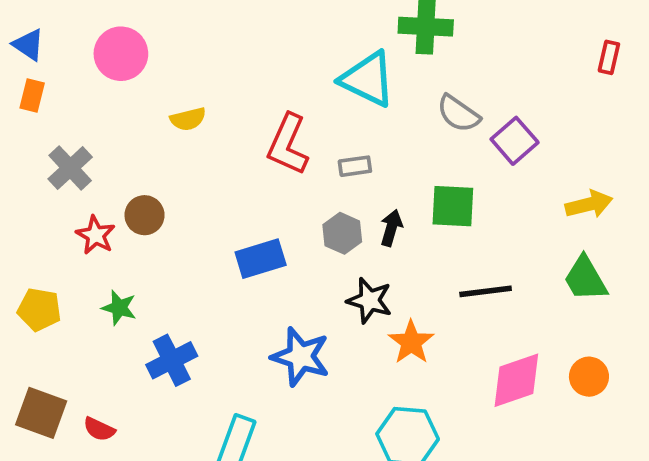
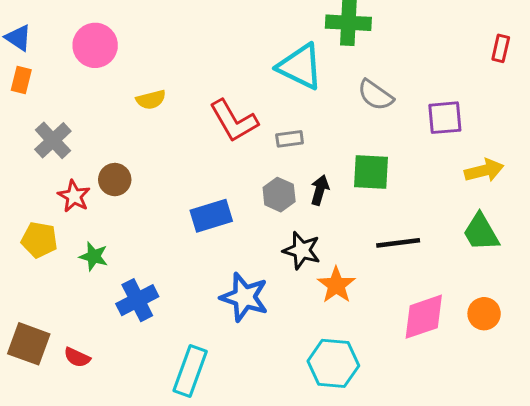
purple square: (515, 141) -> (445, 118), moved, turned 36
red L-shape: (288, 144) -> (234, 121), turned -54
yellow pentagon: (39, 309) -> (39, 240), moved

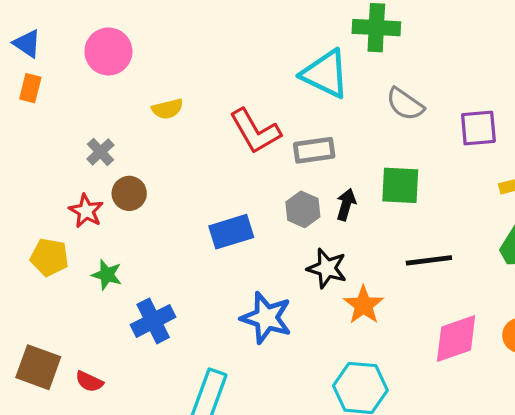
gray rectangle: (290, 139) -> (314, 150), size x1.4
gray cross: (53, 140) -> (100, 152), moved, size x0.7

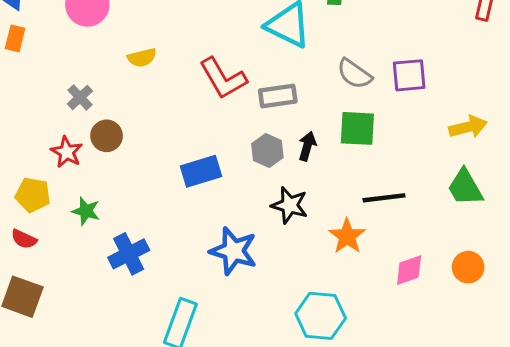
gray semicircle: (405, 104) -> (354, 74), moved
purple square: (478, 128) -> (409, 75), moved
orange star: (364, 305) -> (347, 236), moved
pink diamond: (456, 339) -> (409, 270), size x0.7
red semicircle: (89, 382) -> (24, 239), moved

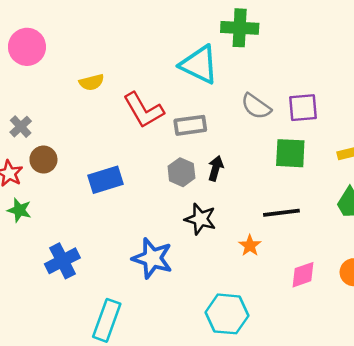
yellow semicircle: (142, 58) -> (92, 82), moved
green square: (357, 128) -> (290, 153), moved
blue rectangle: (201, 171) -> (105, 180), moved
green star: (86, 211) -> (19, 210), moved
orange star: (347, 236) -> (250, 246), size x0.7

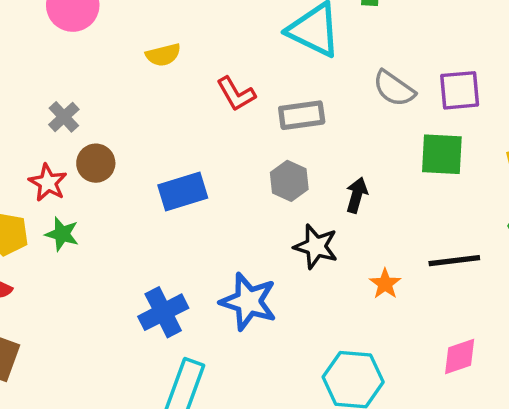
red L-shape: (143, 110) -> (236, 94), size x0.7
black arrow: (216, 168) -> (357, 195), moved
black line: (281, 213) -> (454, 261), moved
blue cross: (62, 261) -> (163, 312), moved
pink diamond: (303, 275) -> (460, 357), moved

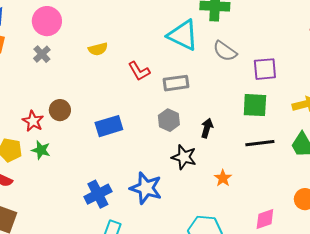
gray semicircle: (394, 89) -> (225, 51), moved
gray cross: (64, 117) -> (42, 54), moved
black line: (454, 261) -> (260, 143), moved

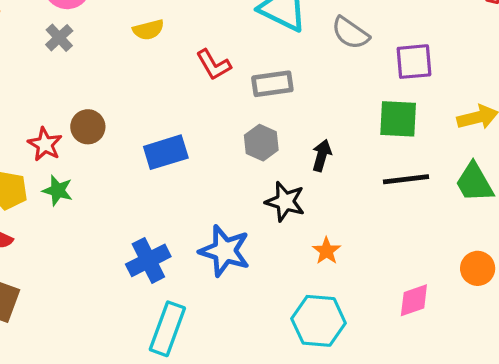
orange star: (223, 178) -> (326, 251), moved

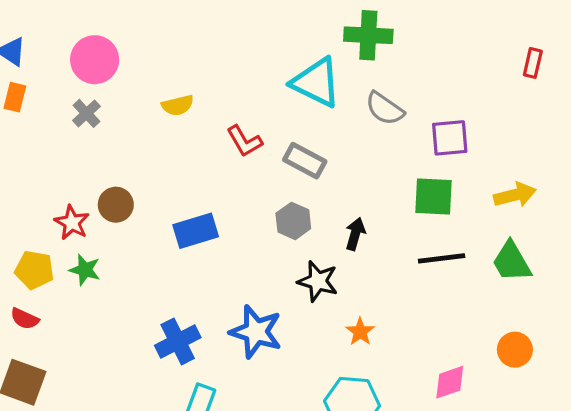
gray rectangle: (272, 84) -> (305, 161), turned 36

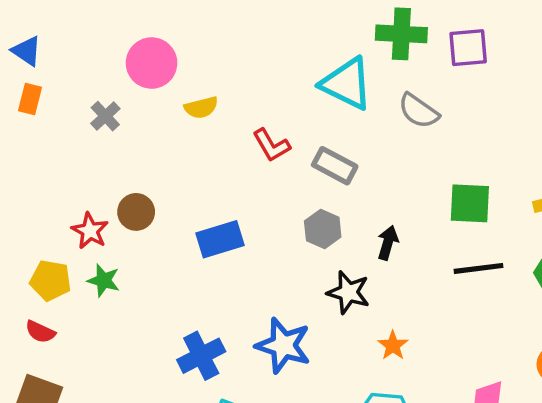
pink circle: (95, 60) -> (152, 63), moved
purple square: (450, 138) -> (468, 48), moved

